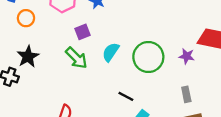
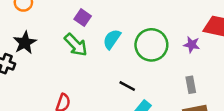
purple square: (83, 32) -> (83, 18), turned -35

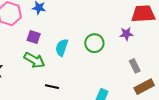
green circle: (151, 45) -> (94, 43), size x0.7
black line: (127, 86) -> (52, 87), moved

